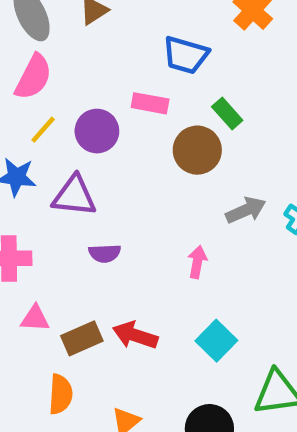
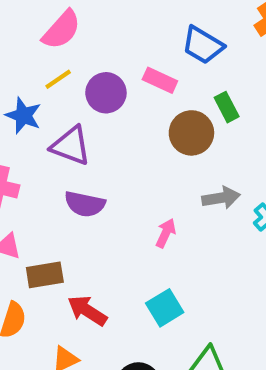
purple semicircle: (105, 253) -> (85, 204), size x1.4
red arrow: (135, 335) -> (87, 311), moved

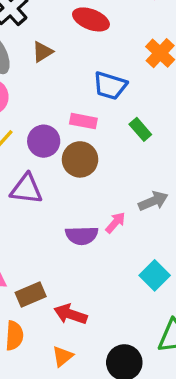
brown circle: (191, 133) -> (80, 159), moved
purple semicircle: (85, 204) -> (82, 235), moved
pink arrow: (166, 233) -> (115, 223), moved, turned 30
cyan square: (165, 308) -> (155, 275), moved

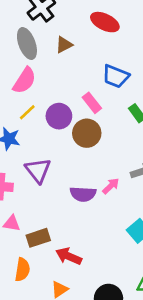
pink rectangle: (83, 121) -> (92, 103), turned 36
purple triangle: (26, 189) -> (38, 170), moved, turned 40

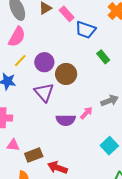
pink rectangle: (92, 103) -> (67, 14), moved
purple triangle: (38, 170) -> (44, 92), moved

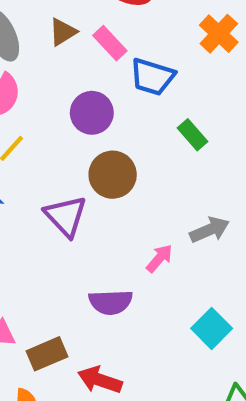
purple circle: (44, 62) -> (92, 113), moved
purple semicircle: (66, 120) -> (111, 302), moved

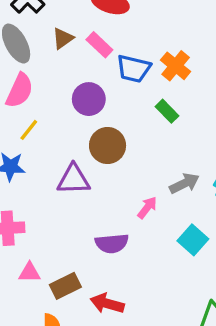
orange cross: (219, 34) -> (176, 66), moved
purple triangle: (66, 216) -> (73, 179), turned -45
cyan square: (212, 328) -> (193, 240), moved

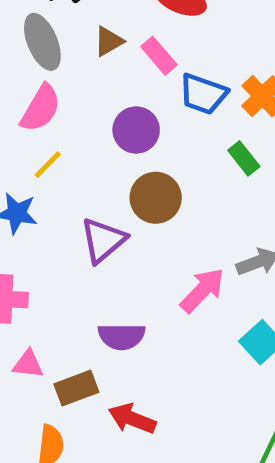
purple triangle: (73, 179) -> (103, 240), turned -45
pink arrow: (147, 208) -> (202, 290), size x1.5
purple semicircle: (112, 243) -> (121, 336), moved

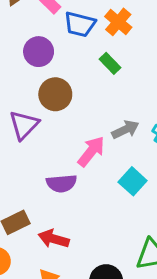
purple semicircle: (121, 336) -> (61, 183), moved

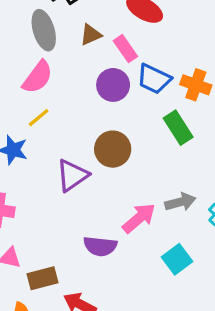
orange cross: (118, 22) -> (196, 85), turned -32
purple circle: (39, 52) -> (113, 85), moved
green rectangle: (110, 63) -> (178, 128), size x1.4

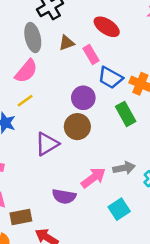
purple circle: (113, 85) -> (83, 98), moved

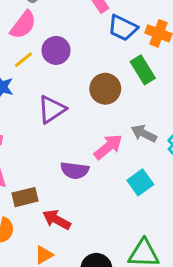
purple circle: (83, 98) -> (56, 50), moved
brown circle: (77, 127) -> (105, 89), moved
gray arrow: (124, 168) -> (144, 134), turned -140

